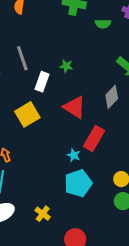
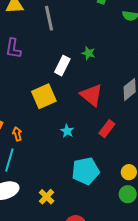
gray line: (22, 58) -> (49, 18), moved
red rectangle: (94, 139) -> (107, 129), size x0.7
cyan star: (74, 155) -> (67, 131), moved

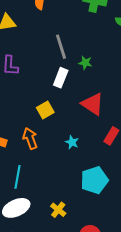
gray line: (49, 18) -> (61, 47), moved
yellow square: (44, 96) -> (45, 110), size x0.7
orange arrow: (17, 134) -> (30, 138), moved, size x1.5

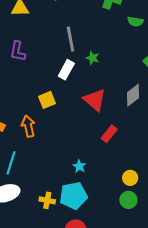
cyan star: (72, 142) -> (79, 166), moved
cyan pentagon: (94, 180) -> (73, 196), moved
yellow cross: (58, 210) -> (47, 200), turned -35

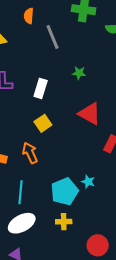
gray line: (70, 39) -> (53, 37), moved
white rectangle: (66, 70) -> (41, 88), moved
cyan pentagon: (73, 196) -> (65, 192), moved

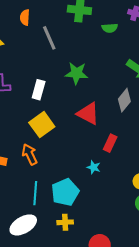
green star: (79, 73) -> (77, 73), size x1.6
yellow square: (43, 123) -> (42, 125), size x1.4
cyan star: (88, 182) -> (94, 167), moved
cyan line: (21, 192) -> (35, 193), moved

